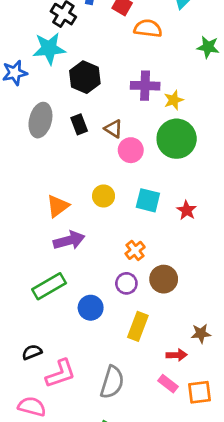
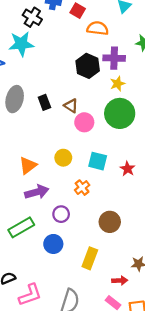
black hexagon: (85, 77) -> (88, 66), moved
purple cross: (145, 86) -> (114, 58), moved
orange cross: (135, 250) -> (82, 188), moved
purple circle: (126, 283) -> (61, 214), moved

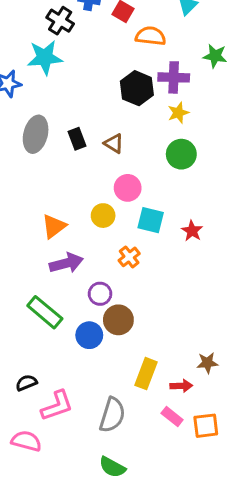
green circle: (120, 113) -> (181, 154), size x0.7
pink circle: (84, 122) -> (128, 188), moved
brown circle: (110, 222) -> (118, 320), moved
green rectangle: (21, 227) -> (45, 312), turned 70
yellow rectangle: (90, 258) -> (146, 374), moved

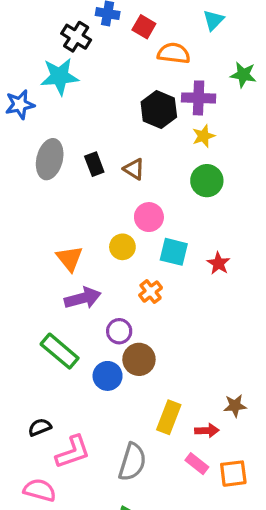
orange triangle: (54, 226) -> (69, 258), turned -32

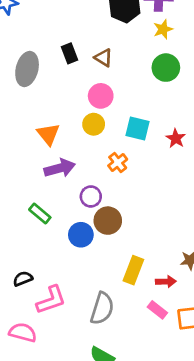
gray ellipse: (50, 159) -> (27, 69), moved
pink circle: (149, 217) -> (101, 96), moved
green rectangle: (60, 351) -> (40, 213), size x0.7

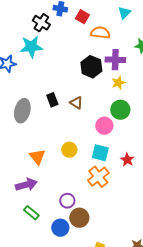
pink circle: (101, 96) -> (104, 126), moved
orange cross: (118, 162) -> (98, 177), moved, size x1.5
purple arrow: (60, 168) -> (26, 185), moved

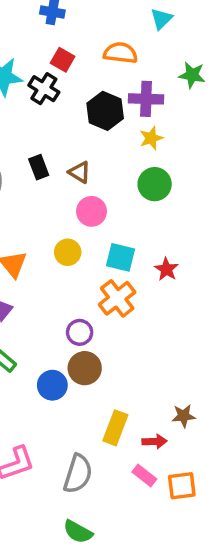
red square: (82, 17) -> (63, 60), moved
black cross: (41, 23) -> (44, 89), moved
pink circle: (104, 126) -> (92, 211), moved
purple circle: (67, 201) -> (80, 332), moved

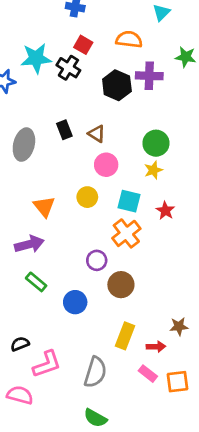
yellow star: (151, 138) -> (153, 170), moved
brown circle: (85, 368) -> (121, 285), moved

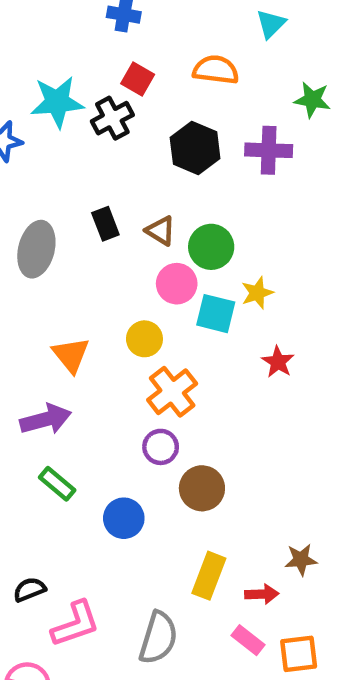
black cross: (68, 68) -> (112, 118), turned 30
purple cross: (149, 76) -> (269, 150), moved
green circle: (156, 143) -> (211, 247), moved
cyan square: (129, 201) -> (216, 314), moved
orange cross: (126, 233) -> (172, 392), moved

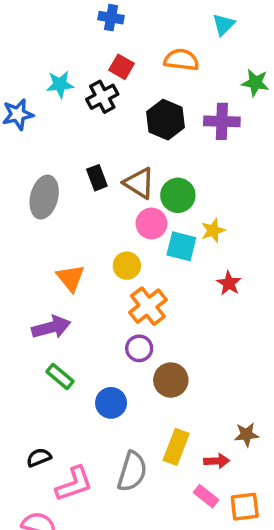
cyan star: (57, 102) -> (60, 84), size x0.7
brown triangle: (161, 231) -> (139, 183), size x1.4
gray semicircle: (158, 638) -> (132, 472), moved

